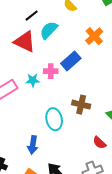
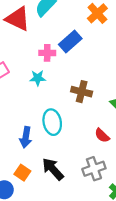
cyan star: (33, 80) -> (38, 78), moved
cyan ellipse: (54, 119) -> (52, 122), moved

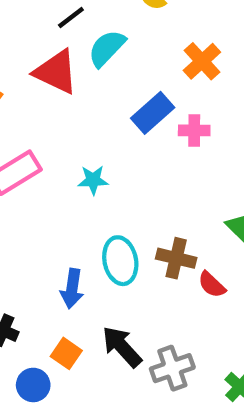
pink cross: (47, 53) -> (194, 130), moved
brown cross: (82, 92) -> (176, 258), moved
gray cross: (94, 169) -> (172, 368), moved

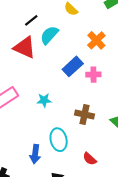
brown cross: (176, 258) -> (84, 114), moved
red semicircle: (212, 285) -> (90, 159), moved

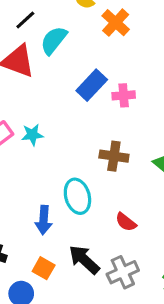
orange cross: (96, 40) -> (116, 23), moved
cyan star: (44, 100) -> (32, 135), moved

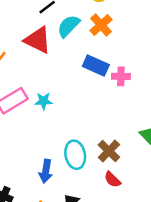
orange cross: (116, 23) -> (101, 25), moved
blue rectangle: (92, 85) -> (96, 66), turned 65
brown cross: (114, 156) -> (109, 151), moved, turned 30

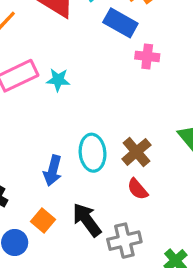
blue rectangle: (96, 66) -> (120, 23), moved
pink cross: (121, 76) -> (147, 56), moved

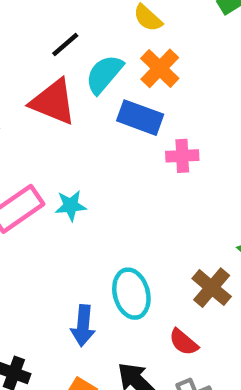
brown cross: (136, 152) -> (212, 288), moved
red semicircle: (138, 189) -> (184, 342), moved

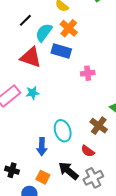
red triangle: (53, 102) -> (31, 57), moved
pink cross: (182, 156) -> (88, 73), moved

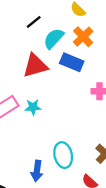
red triangle: (31, 57) -> (35, 66), turned -40

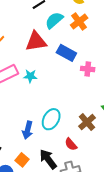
blue rectangle: (72, 62) -> (66, 53), moved
cyan ellipse: (63, 155) -> (51, 119), turned 35

